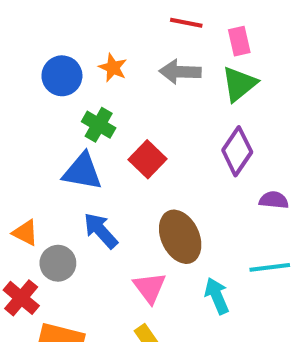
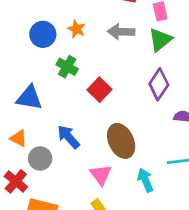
blue triangle: (82, 172) -> (29, 98), moved

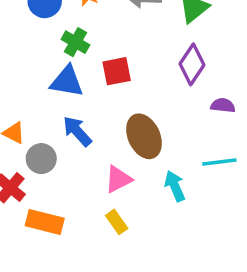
red square: (99, 90) -> (117, 71), turned 35
blue triangle: (29, 98) -> (67, 81), moved
pink triangle: (101, 175) -> (118, 179), turned 40

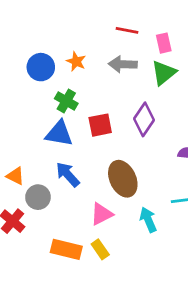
purple diamond: (192, 64) -> (144, 119), moved
orange rectangle: (45, 222) -> (66, 249), moved

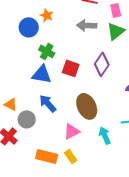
orange star: (76, 61) -> (47, 15), moved
red square: (100, 125) -> (71, 68), turned 30

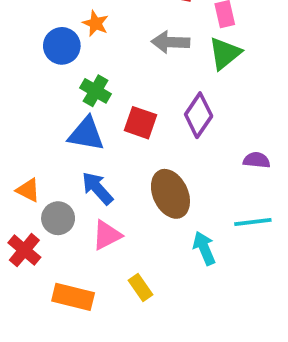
pink triangle: (72, 131) -> (107, 235), moved
orange rectangle: (47, 156) -> (73, 297), moved

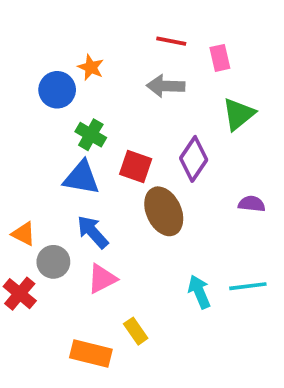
green triangle: (225, 53) -> (239, 114), moved
brown ellipse: (170, 194) -> (164, 211), moved
cyan line: (253, 222) -> (248, 286), moved
orange rectangle: (73, 297) -> (91, 353), moved

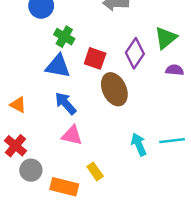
green triangle: (239, 114) -> (166, 38), moved
purple semicircle: (252, 204) -> (175, 70), moved
gray circle: (53, 262) -> (31, 170), moved
pink triangle: (102, 279) -> (72, 135), turned 40

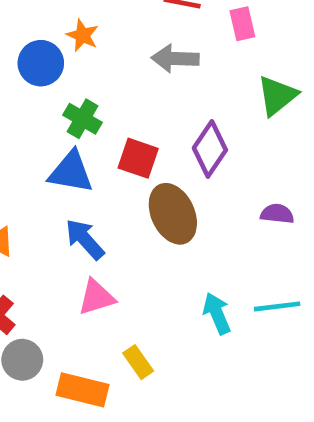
green triangle: (166, 38) -> (277, 96), moved
purple semicircle: (175, 70) -> (277, 214), moved
pink triangle: (72, 135) -> (96, 297), turned -30

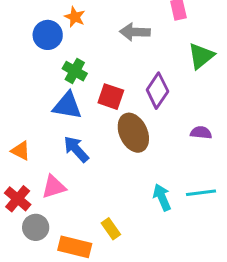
pink triangle: (96, 297) -> (54, 187), moved

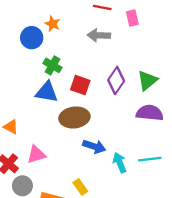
green triangle: (201, 56) -> (147, 80), moved
brown ellipse: (133, 133) -> (74, 117), moved, turned -72
purple semicircle: (201, 133) -> (150, 113), size x1.6
blue arrow: (76, 149) -> (94, 146), moved, turned 150

